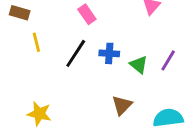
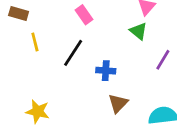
blue cross: (109, 53) -> (106, 71), moved
green triangle: (139, 65) -> (138, 31), moved

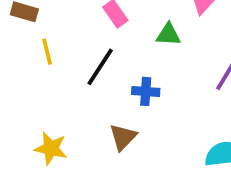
green triangle: (138, 31) -> (168, 35), moved, turned -36
brown triangle: (118, 103) -> (123, 137), moved

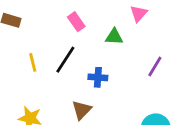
yellow line: (47, 52) -> (33, 62), moved

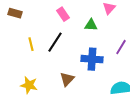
blue cross: (98, 77) -> (92, 59), moved, size x1.5

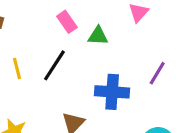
green triangle: (91, 25) -> (98, 36), moved

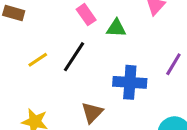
yellow line: (17, 69) -> (38, 60), turned 70

